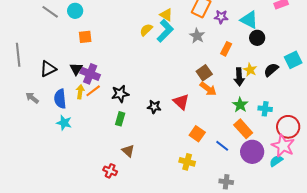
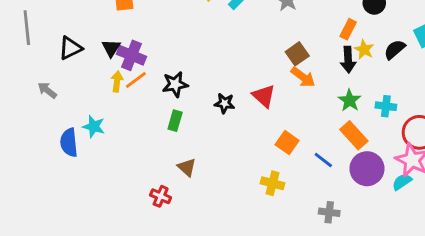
orange rectangle: (226, 49) -> (348, 29), moved
blue semicircle: (60, 99) -> (69, 143), moved

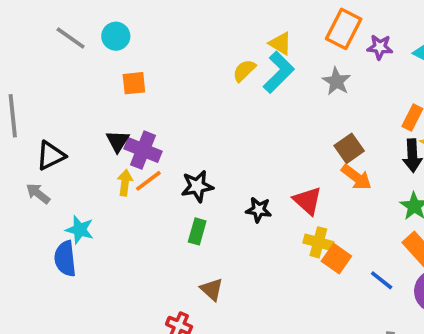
black triangle: (70, 48) -> (51, 156), moved
cyan star: (94, 127) -> (80, 230), moved
yellow cross: (272, 183) -> (318, 242), moved

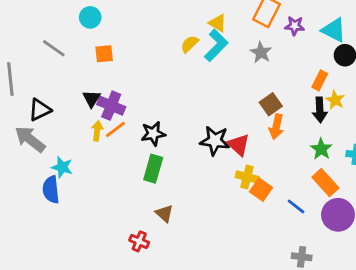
gray line: (71, 38) -> (54, 48), moved
orange arrow: (356, 177) -> (276, 127), turned 65
gray arrow: (38, 193) -> (30, 139), size x1.6
black star: (259, 210) -> (215, 141), moved, size x1.5
green rectangle: (197, 231) -> (153, 169), size x1.4

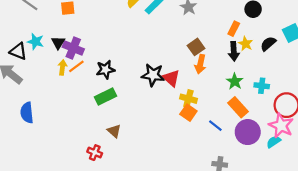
black triangle: (40, 110) -> (18, 51), turned 48
cyan star: (62, 167) -> (35, 42), moved
green rectangle: (153, 169) -> (105, 96), turned 48
yellow cross: (247, 177) -> (188, 99), moved

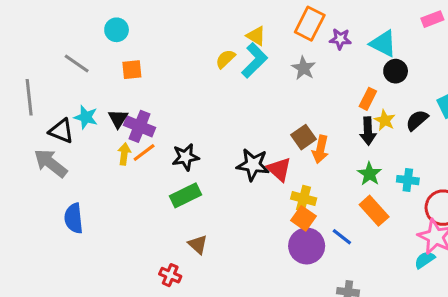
brown square: (196, 47) -> (304, 137), moved
purple circle: (248, 132) -> (307, 246), moved

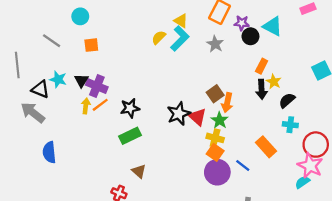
black circle: (396, 71) -> (250, 36), moved
black semicircle: (417, 120) -> (287, 100), moved
black star: (253, 165) -> (179, 114), turned -30
green star: (369, 174) -> (220, 120), moved

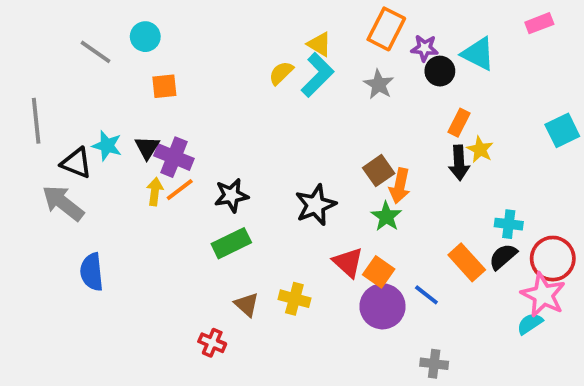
gray line: (52, 41) -> (95, 52), moved
black semicircle: (287, 100) -> (503, 257), moved
red triangle: (197, 117) -> (348, 262), moved
yellow cross: (215, 138) -> (294, 299), moved

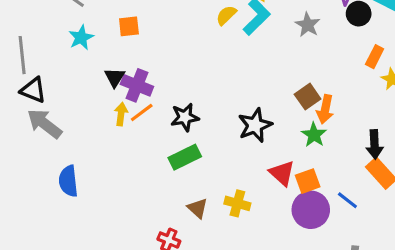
cyan star: (107, 146) -> (81, 38), moved, turned 30
black triangle: (76, 163) -> (33, 90), moved
black arrow: (459, 163) -> (375, 144), moved
orange square: (379, 272) -> (308, 181), turned 35

